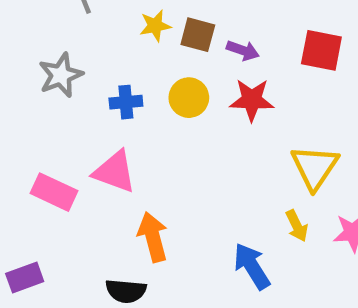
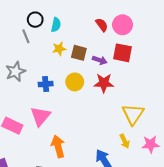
red square: (321, 50) -> (123, 53), moved
pink triangle: (115, 172) -> (40, 116), turned 50

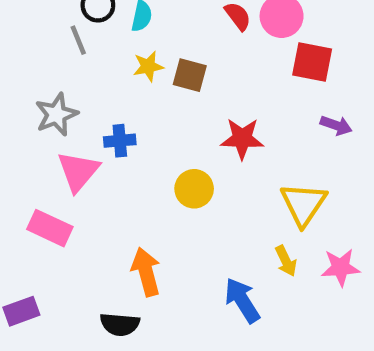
red square: (123, 53) -> (312, 62), moved
purple arrow: (100, 60) -> (336, 125), moved
yellow circle: (75, 82) -> (194, 189), moved
pink triangle: (40, 116) -> (78, 171), moved

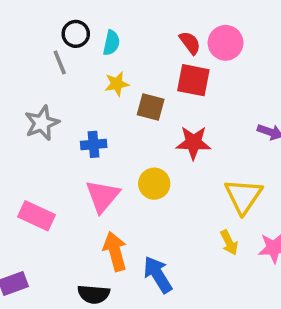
red square: (312, 62) -> (193, 80), moved
brown square: (190, 75) -> (151, 107), moved
pink triangle: (78, 171) -> (103, 196), moved
blue arrow: (242, 300) -> (158, 275), moved

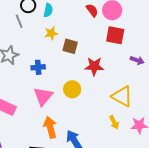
red square: (193, 80) -> (115, 35), moved
yellow triangle: (243, 196) -> (122, 96), turned -35

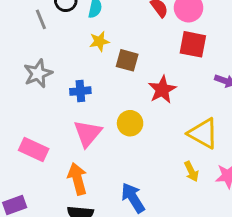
gray line: (19, 21) -> (41, 19), moved
red star: (94, 66) -> (162, 90), turned -30
orange arrow: (50, 127) -> (77, 179), moved

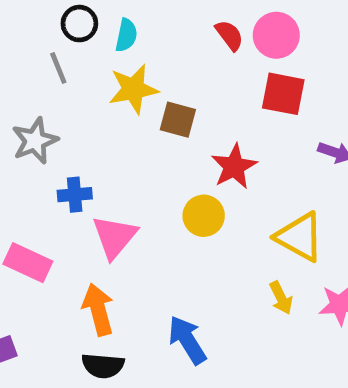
gray line: (41, 19) -> (58, 68), moved
yellow star: (99, 41) -> (133, 89), size x1.5
blue cross: (80, 91) -> (75, 195), moved
yellow circle: (130, 123) -> (204, 216), moved

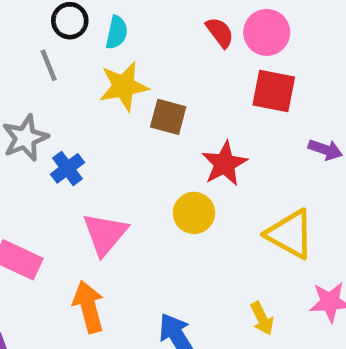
blue cross: (75, 195) -> (67, 168), moved, turned -32
yellow arrow: (281, 298) -> (262, 318), moved

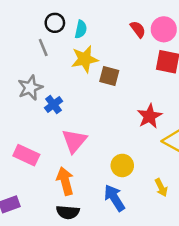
red star: (224, 164) -> (150, 116), moved
yellow circle: (194, 213) -> (122, 165), moved

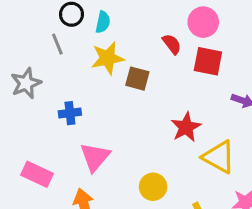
red semicircle: (138, 29) -> (172, 44), moved
gray star: (30, 88) -> (26, 83), moved
blue cross: (54, 105) -> (70, 113), turned 30

